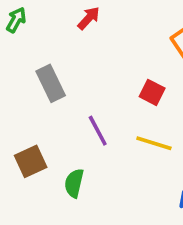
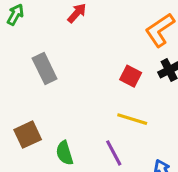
purple line: (98, 131) -> (114, 153), moved
green semicircle: (74, 183) -> (65, 153), turned -30

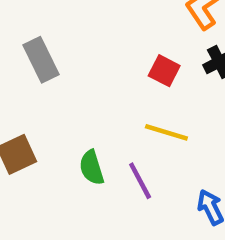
green semicircle: (65, 153) -> (92, 168), moved

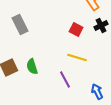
green semicircle: (92, 168) -> (32, 66), moved

